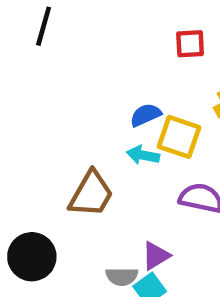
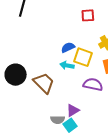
brown trapezoid: (91, 194) -> (44, 83), turned -75
black circle: (32, 257) -> (16, 75), moved

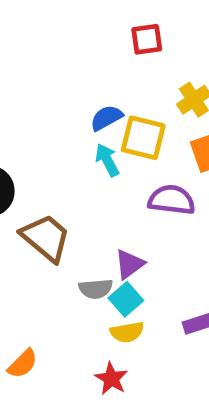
cyan arrow: (67, 65) -> (107, 160), turned 56
brown trapezoid: (44, 83) -> (46, 238), moved

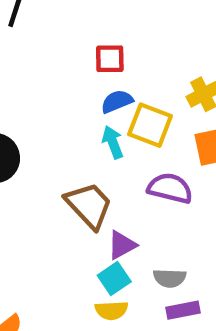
red square: (147, 39) -> (110, 59), moved
brown trapezoid: (46, 238) -> (89, 205), moved
gray semicircle: (96, 289) -> (170, 278), moved

